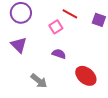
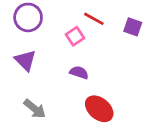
red ellipse: (86, 76) -> (99, 109), moved
gray arrow: (39, 81) -> (35, 109), moved

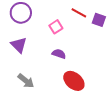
red line: (94, 19) -> (79, 13), moved

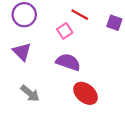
red line: (79, 13) -> (80, 15), moved
purple semicircle: (59, 54) -> (68, 62), size x1.5

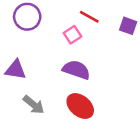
purple triangle: (22, 52) -> (16, 70), moved, turned -36
red ellipse: (85, 93) -> (80, 106), moved

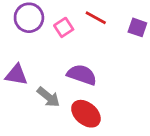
pink square: (72, 35) -> (64, 27), moved
gray arrow: (34, 105) -> (48, 97), moved

